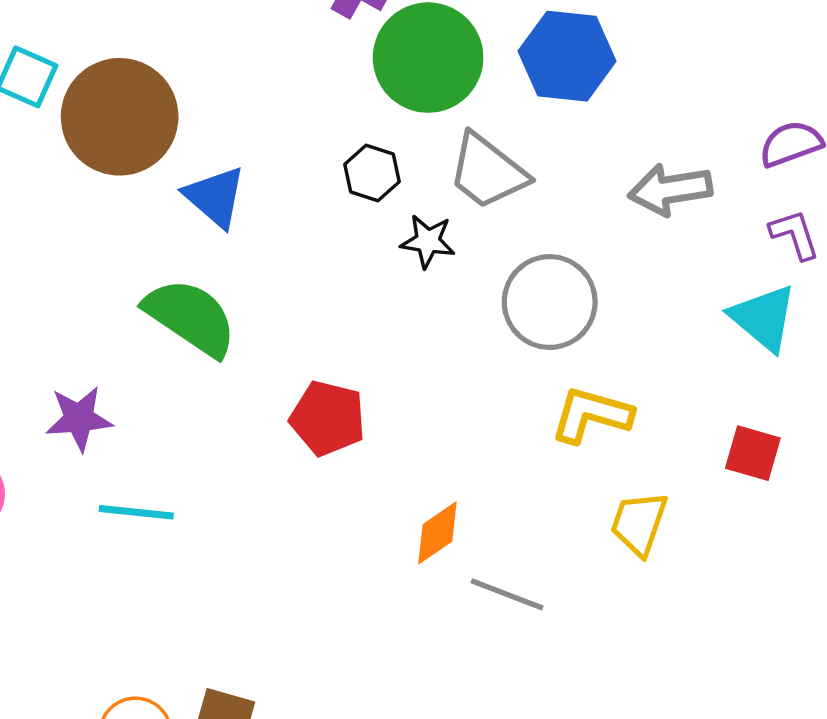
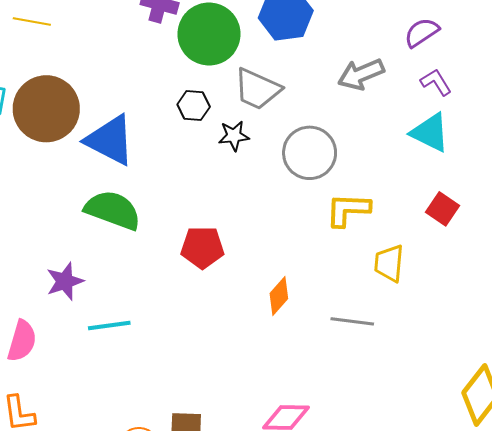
blue triangle: (215, 197) -> (110, 140), size x1.4
red square: (753, 453) -> (443, 209), turned 32
gray line: (507, 594) -> (352, 321), moved

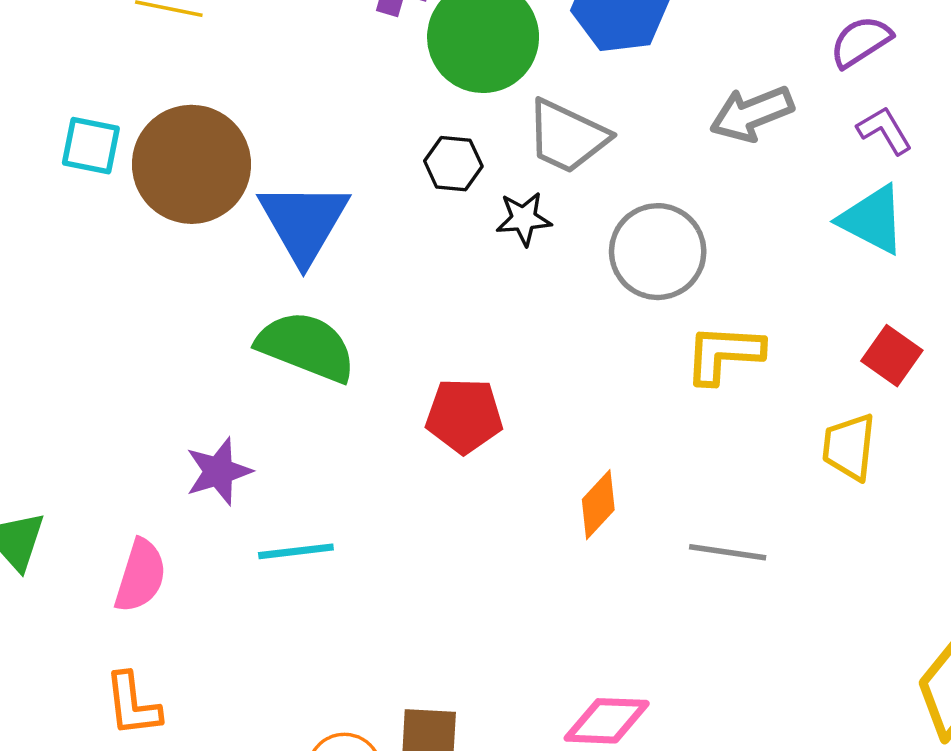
blue triangle: (110, 140) -> (304, 222), turned 32
yellow trapezoid: (389, 263) -> (849, 447), moved

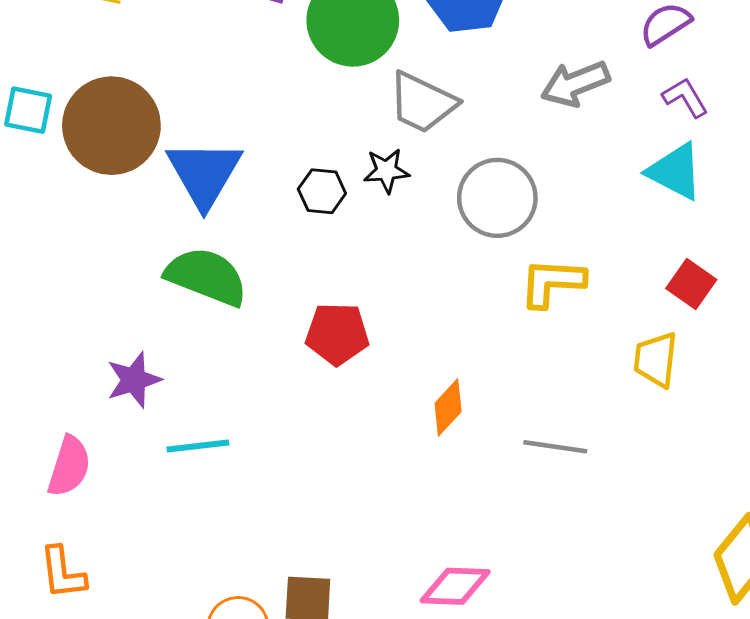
black hexagon: (453, 164) -> (322, 191), moved

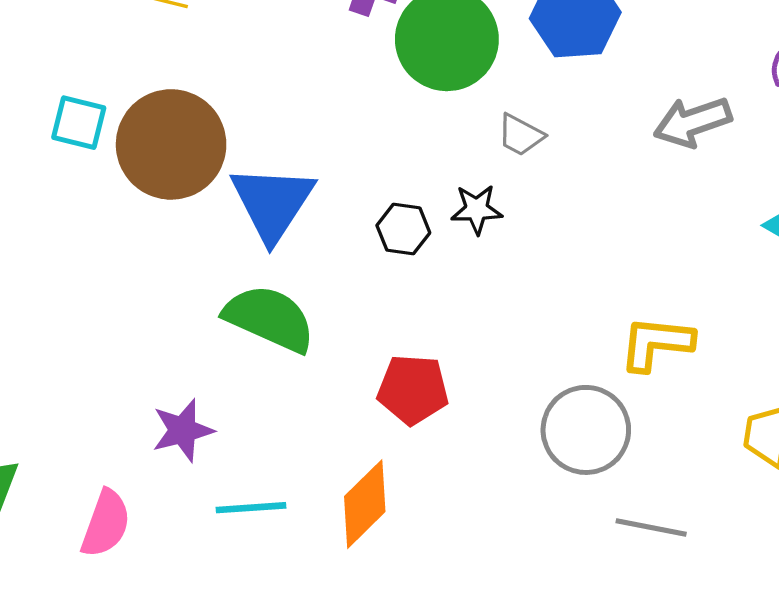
gray trapezoid: (422, 103) -> (520, 135), size x0.6
gray circle: (497, 198) -> (586, 430), moved
orange diamond: (448, 407) -> (365, 504), moved, size x1.4

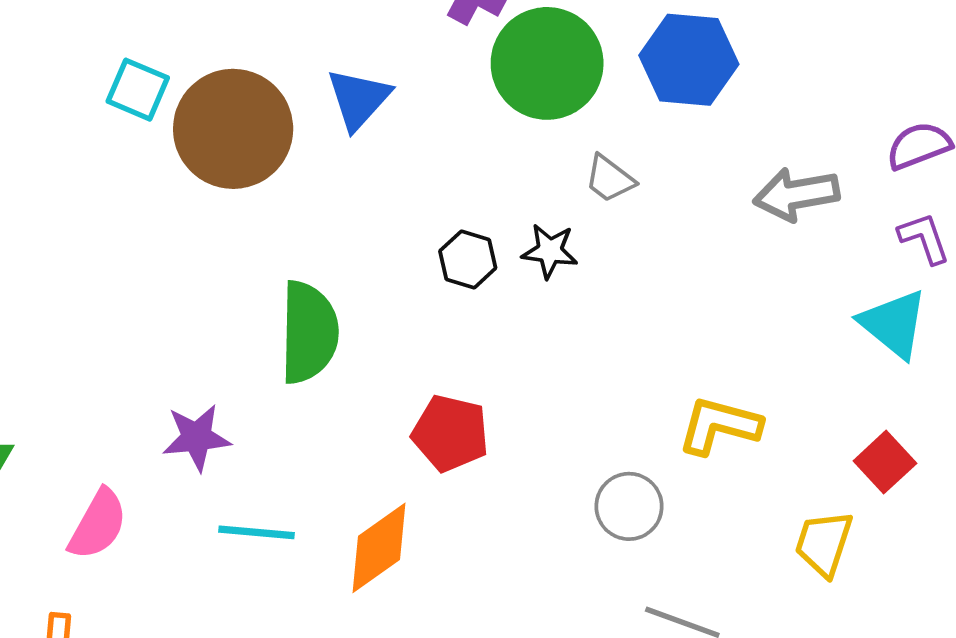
blue triangle: (272, 203) -> (358, 99), moved, size x0.7
green semicircle: (269, 318) -> (309, 332), turned 58
gray circle: (586, 430) -> (629, 506), size x0.7

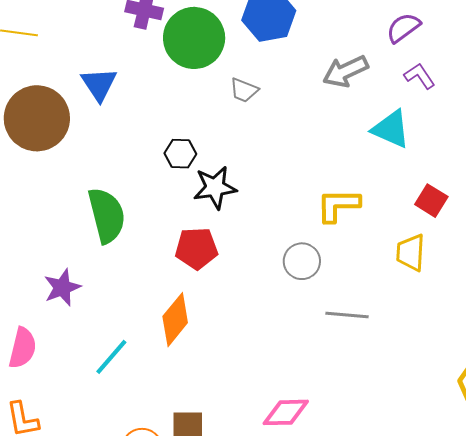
black star: (550, 251) -> (215, 188), moved, size x1.4
cyan triangle: (894, 324) -> (391, 129), moved
cyan line: (256, 532) -> (111, 357), moved, turned -39

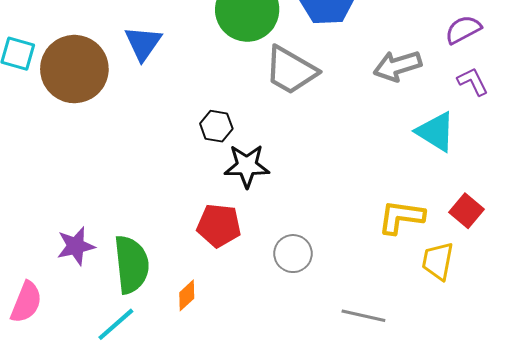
gray trapezoid: (244, 90) -> (291, 70), size x1.8
yellow L-shape: (338, 205) -> (401, 217), moved
green semicircle: (107, 215) -> (131, 265), moved
gray circle: (302, 261) -> (293, 254), moved
orange diamond: (175, 320) -> (187, 295), size x0.6

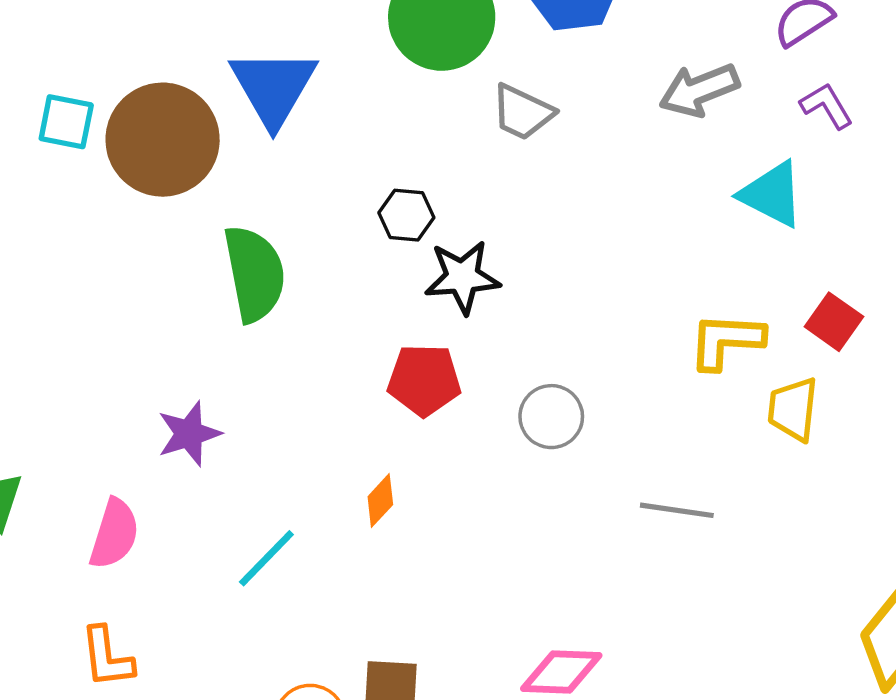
blue triangle: (143, 43) -> (273, 87), size x1.4
gray trapezoid: (291, 70) -> (522, 112), size x0.7
green semicircle: (131, 265) -> (255, 274), moved

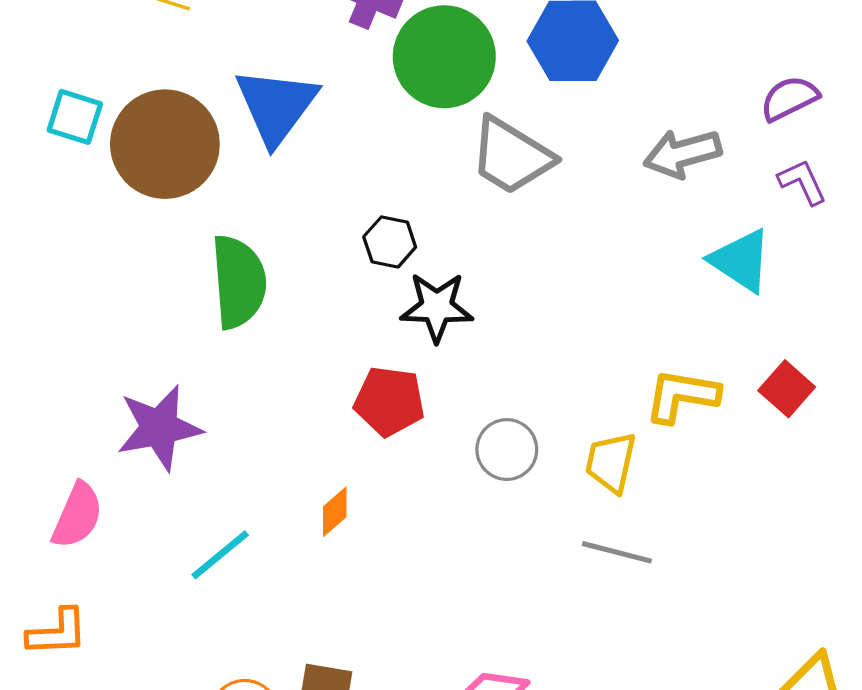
gray trapezoid: (522, 112) -> (511, 156), size x1.4
yellow trapezoid: (793, 409) -> (611, 462), moved
purple star: (189, 434) -> (159, 428), size x1.4
orange L-shape: (107, 657) -> (57, 632), turned -92

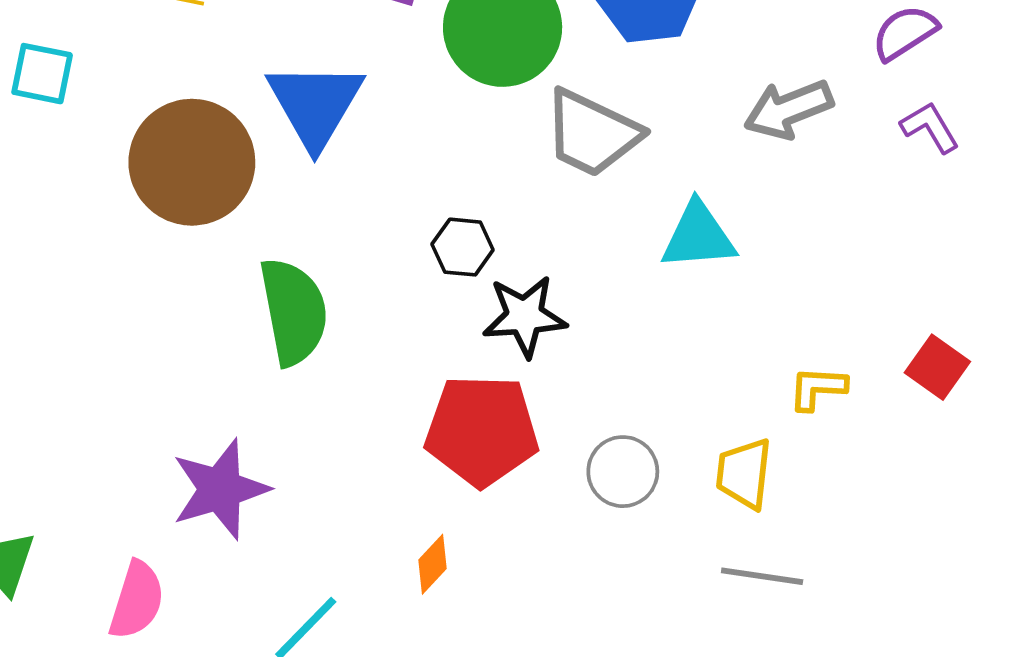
cyan square: (75, 117) -> (42, 74), moved
cyan triangle: (741, 261) -> (698, 236), moved, turned -32
yellow L-shape: (682, 396) -> (818, 388), size x0.7
red pentagon: (389, 401) -> (482, 430), size x1.4

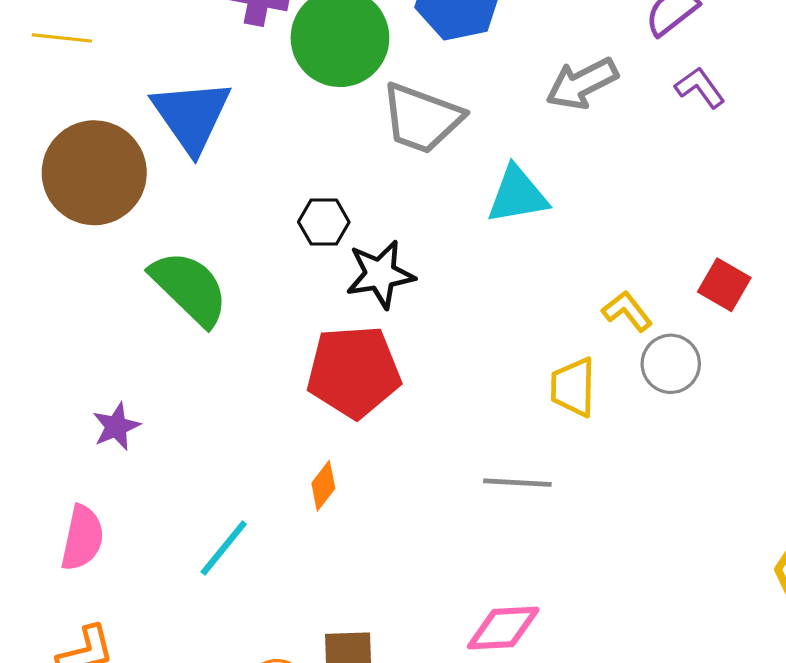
green semicircle: (294, 312) -> (189, 288), turned -30
yellow L-shape: (818, 388) -> (627, 311), turned 54
gray circle: (623, 472) -> (671, 364), moved
purple star: (220, 489) -> (116, 427), moved, size x0.6
gray line: (762, 576) -> (517, 483), moved

